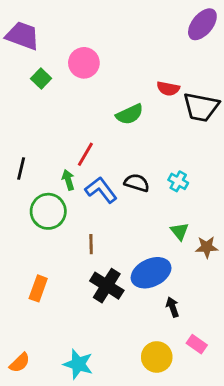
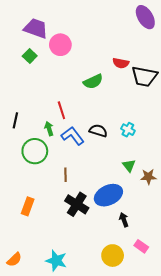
purple ellipse: (202, 24) -> (145, 17), turned -70
purple trapezoid: (23, 36) -> (36, 28), moved
red line: (85, 154) -> (61, 110), turned -48

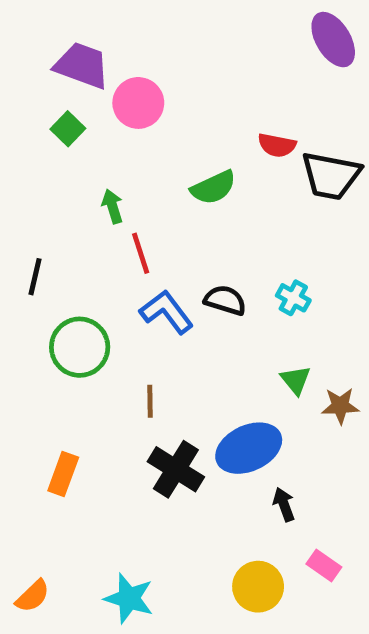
green arrow: (49, 129) -> (112, 206), moved

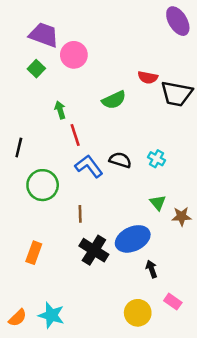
cyan star: (129, 598) -> (51, 315), moved

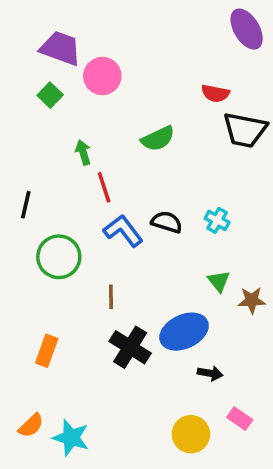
red semicircle: (148, 77) -> (215, 93), moved
black arrow: (152, 269) -> (210, 373), turned 120
orange semicircle: (18, 318) -> (31, 425), moved

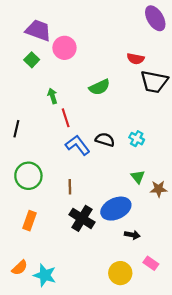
green circle: (59, 257) -> (28, 176), moved

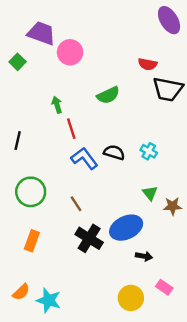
green square: (32, 60) -> (18, 62), moved
brown line: (70, 187) -> (76, 204), turned -32

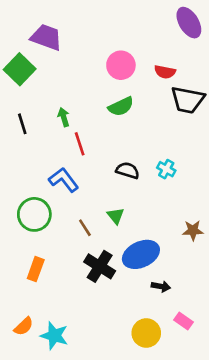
pink circle: (70, 52) -> (121, 65), moved
green square: (18, 62) -> (20, 69), size x1.6
black line: (18, 141) -> (22, 124), moved, turned -30
blue L-shape: (84, 158) -> (64, 180), moved
green triangle: (150, 193) -> (116, 216), moved

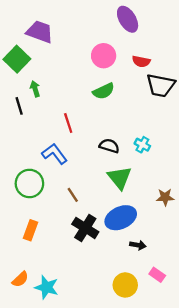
purple ellipse: (189, 23) -> (128, 19), moved
green arrow: (64, 117) -> (35, 89), moved
green triangle: (116, 216) -> (120, 178), moved, size x1.6

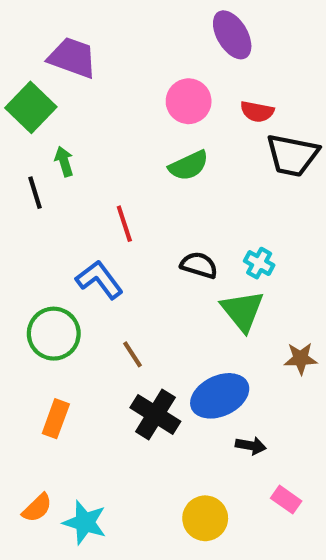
green triangle: (120, 178) -> (243, 311), moved
yellow circle: (125, 285) -> (205, 518), moved

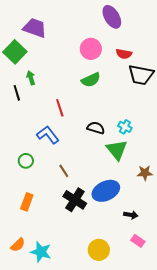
green circle: (54, 334) -> (26, 161), size x0.6
black arrow: (251, 446) -> (131, 215), moved

